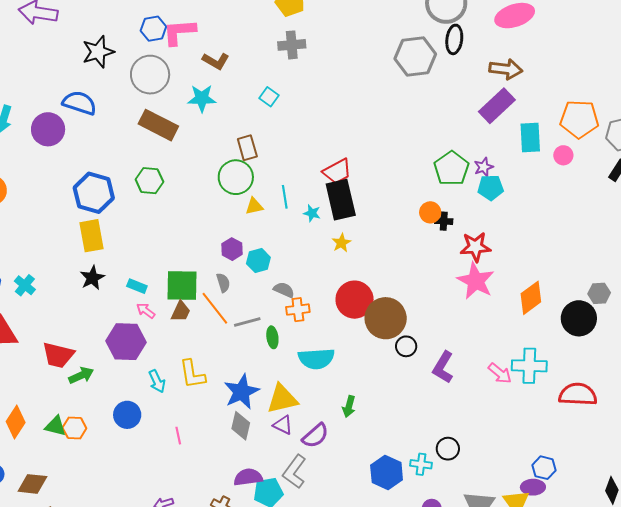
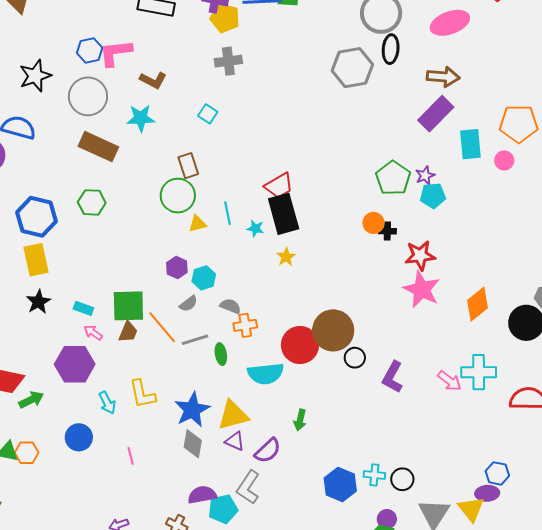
gray semicircle: (223, 283) -> (188, 304), moved, turned 72
red circle: (355, 300) -> (300, 345), moved
black circle: (448, 449) -> (402, 479), moved

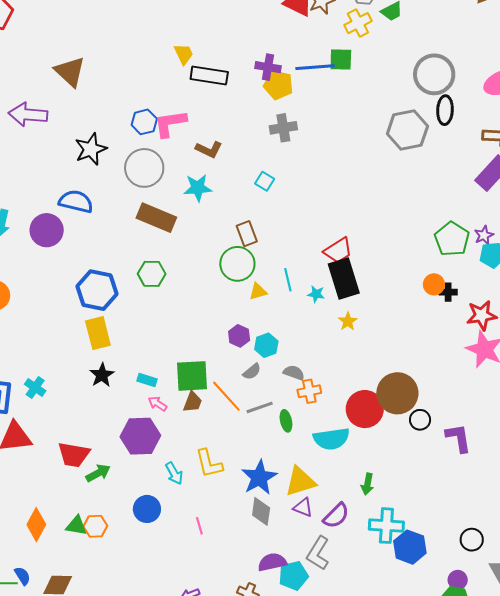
purple L-shape: (393, 377) -> (458, 438), turned 144
cyan cross: (374, 475) -> (386, 526), moved, size x1.6

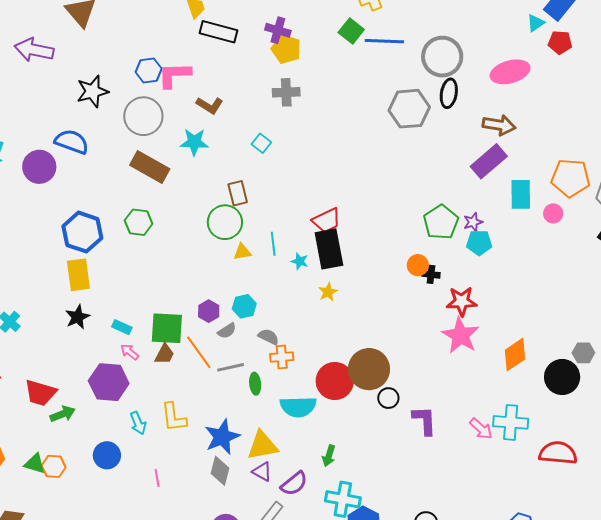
green square: (341, 59) -> (351, 31), turned 30
blue line: (315, 67) -> (384, 41), moved
purple hexagon: (239, 336) -> (209, 311), moved

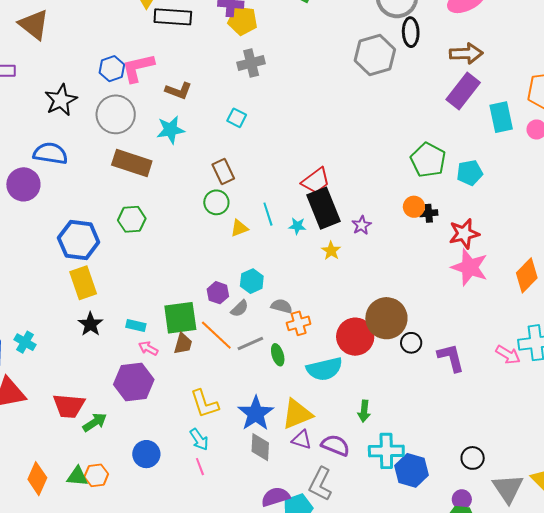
green circle: (225, 222) -> (216, 202), size x0.7
purple star: (473, 222) -> (362, 225), moved
cyan arrow: (138, 423) -> (199, 439), moved
purple semicircle: (294, 484) -> (335, 445), turned -108

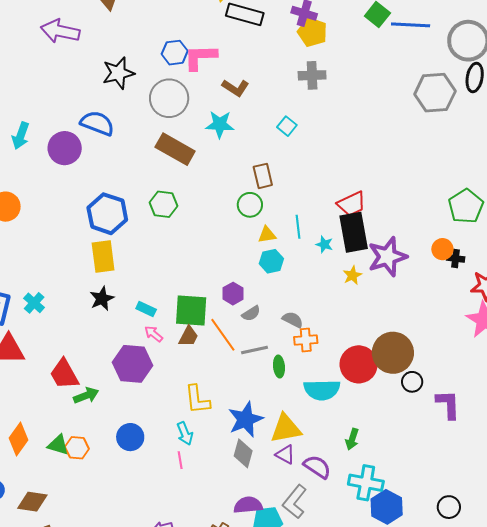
purple star: (362, 225) -> (387, 257), size x2.0
cyan hexagon: (252, 281) -> (271, 261), moved
red trapezoid: (69, 406) -> (64, 374), turned 44

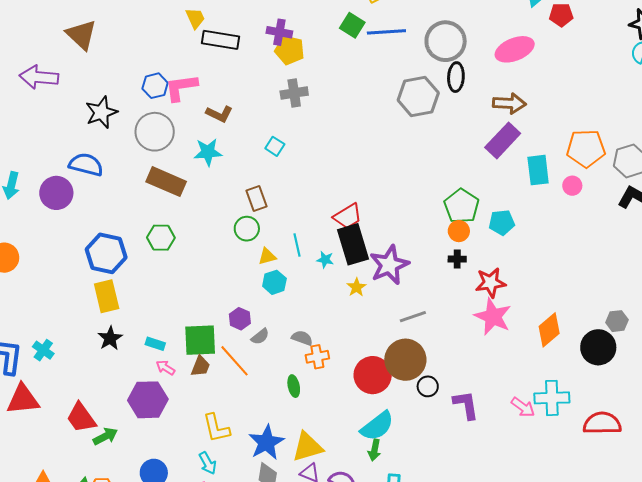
orange circle: (442, 249) -> (459, 231), moved
gray line: (254, 350) -> (413, 317), moved
cyan semicircle: (322, 390) -> (377, 426), moved, turned -30

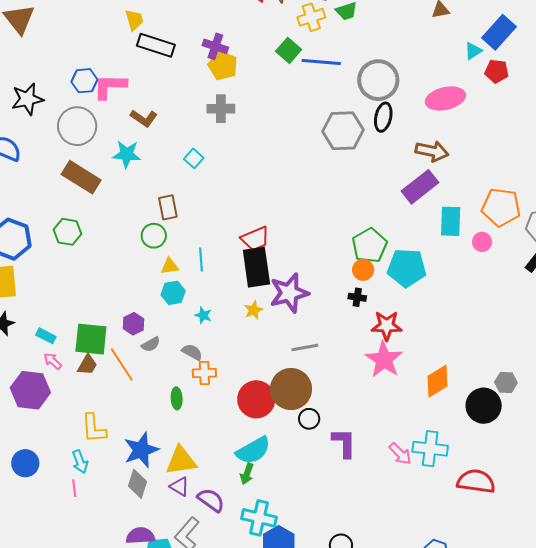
cyan pentagon: (502, 223) -> (407, 268), size x1.5
cyan star: (325, 260) -> (203, 315), moved

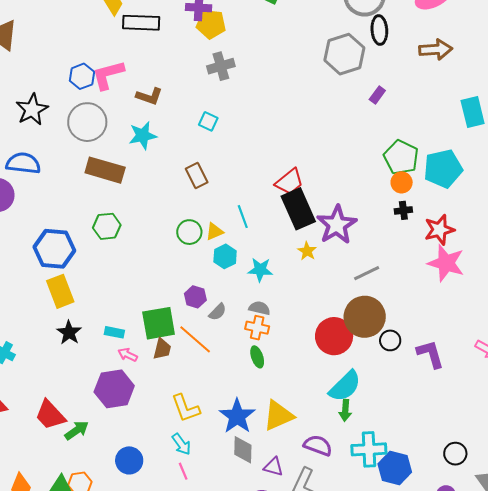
purple rectangle: (420, 187) -> (377, 95), moved, size x0.5
green circle: (154, 236) -> (189, 232), moved
cyan star: (203, 315) -> (260, 270), size x1.4
orange cross: (204, 373) -> (257, 328), moved, turned 30
purple triangle: (180, 487) -> (273, 467), moved

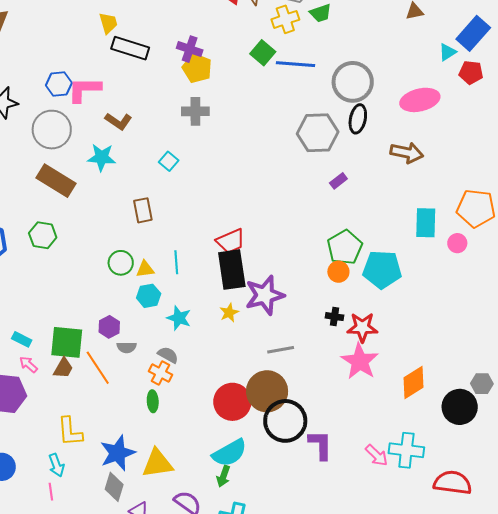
black cross: (403, 210) -> (334, 317), moved
gray semicircle: (218, 312) -> (127, 347), turned 30
black circle: (390, 340) -> (285, 421), size x2.0

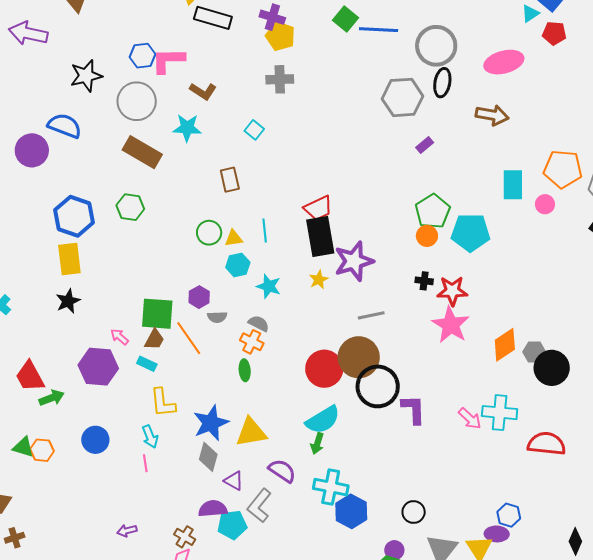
cyan rectangle: (22, 339) -> (147, 364), moved
gray hexagon: (482, 384) -> (534, 352), moved

